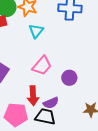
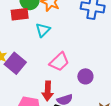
cyan triangle: (36, 31) -> (43, 30), moved

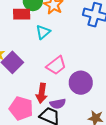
purple circle: (85, 76) -> (81, 83), size x1.5

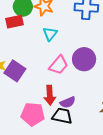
cyan triangle: (43, 32) -> (50, 34), moved
purple circle: (81, 83) -> (84, 59), moved

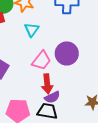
red arrow: (50, 95) -> (47, 84), moved

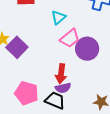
pink trapezoid: (42, 60) -> (70, 38), moved

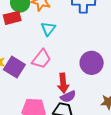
pink trapezoid: (70, 38) -> (41, 59), moved
purple circle: (87, 49) -> (92, 63), moved

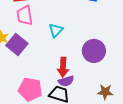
cyan triangle: (48, 29) -> (56, 30), moved
pink trapezoid: (41, 59) -> (25, 15), moved, turned 125

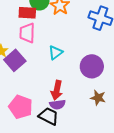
purple circle: (94, 51) -> (92, 66), moved
brown star: (105, 92) -> (98, 98), moved

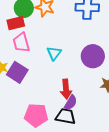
purple semicircle: (57, 105) -> (71, 103), turned -35

